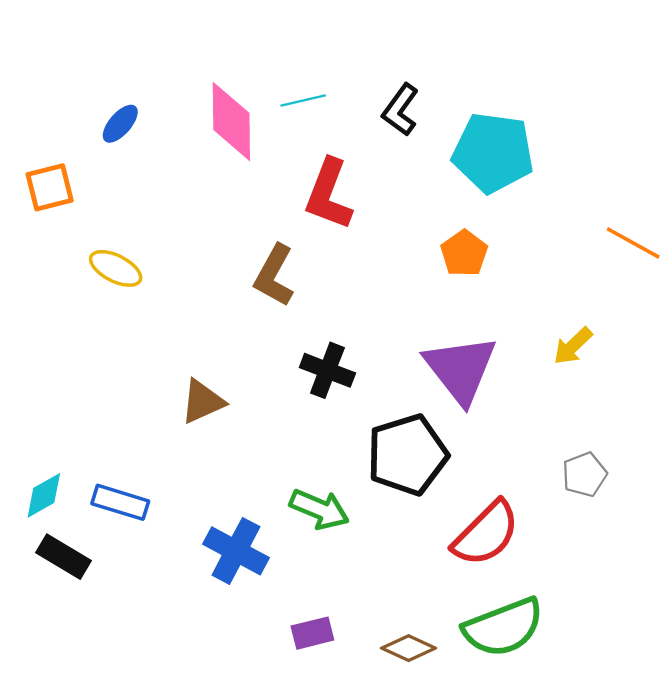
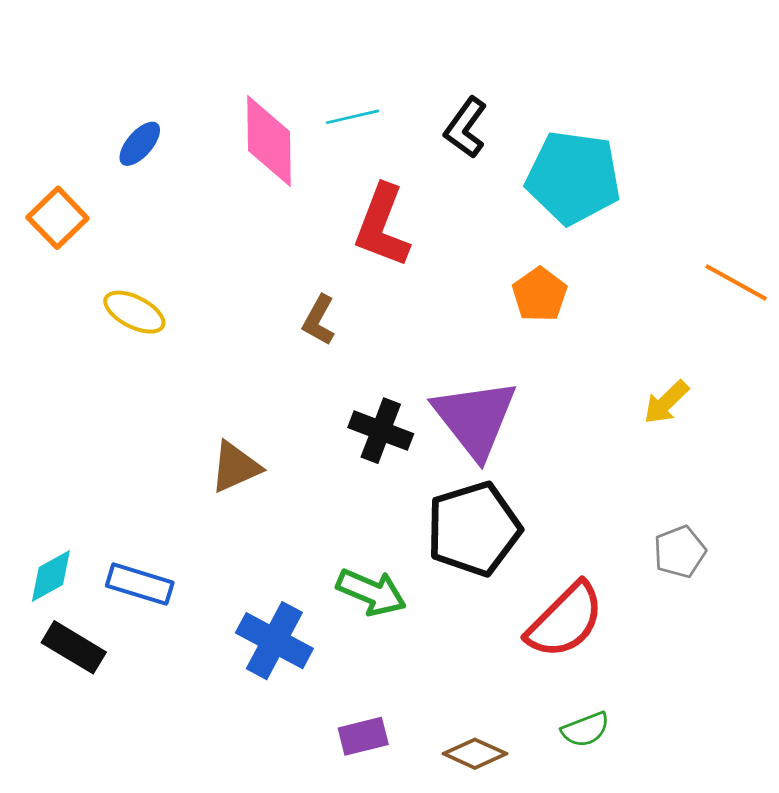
orange square: (50, 187) -> (58, 218), turned -30
brown L-shape: (274, 275) -> (319, 320), size x0.7
purple triangle: (461, 369) -> (475, 418), moved
green semicircle: (503, 627) -> (585, 729), size x0.5

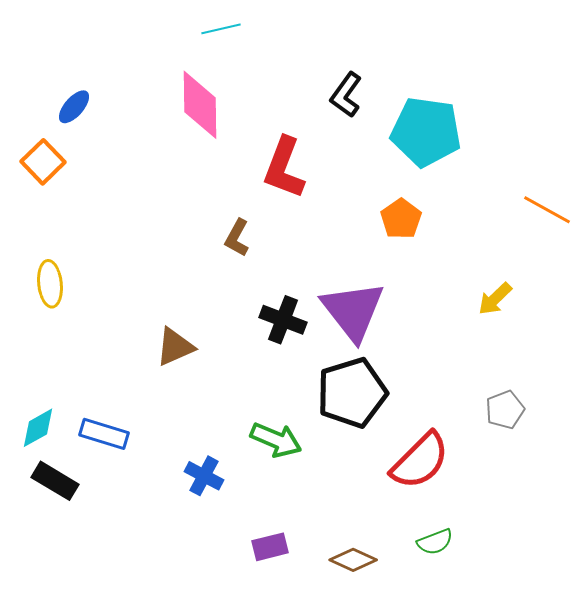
cyan line: (352, 117) -> (221, 29), moved
blue ellipse: (140, 144) -> (74, 107), moved
yellow ellipse: (134, 312) -> (50, 284), moved, turned 57
blue cross: (274, 641) -> (204, 476), size x0.7

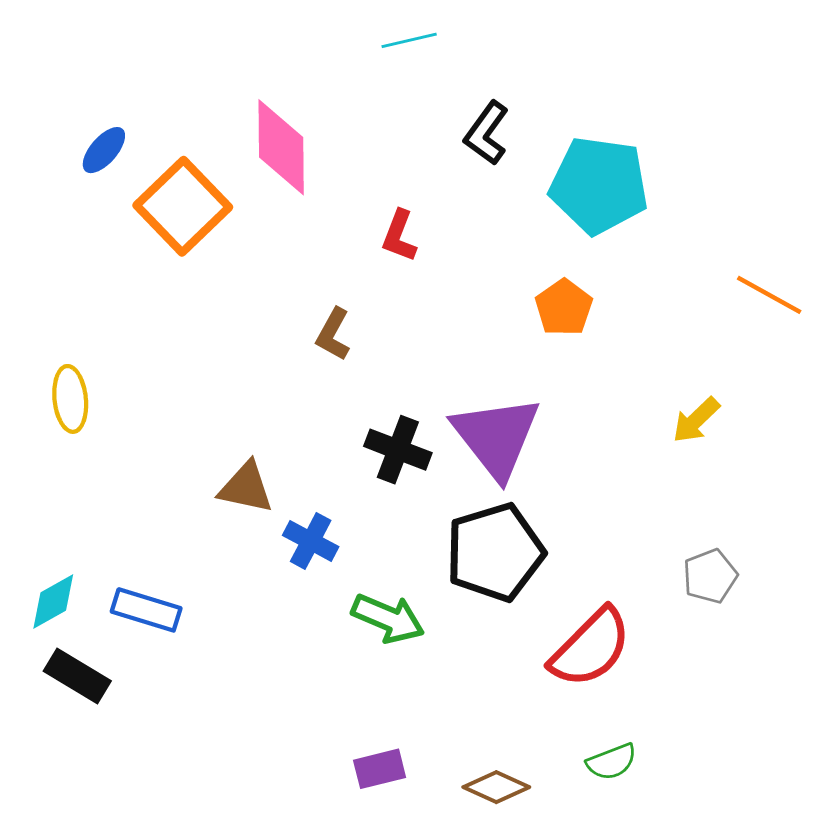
cyan line: (221, 29) -> (409, 40), moved
orange square: (43, 162) -> (183, 206), moved, size x1.5
red L-shape: (284, 168) -> (399, 236), size x0.6
brown triangle: (175, 347) -> (246, 488), turned 36
blue cross: (204, 476) -> (311, 541), moved

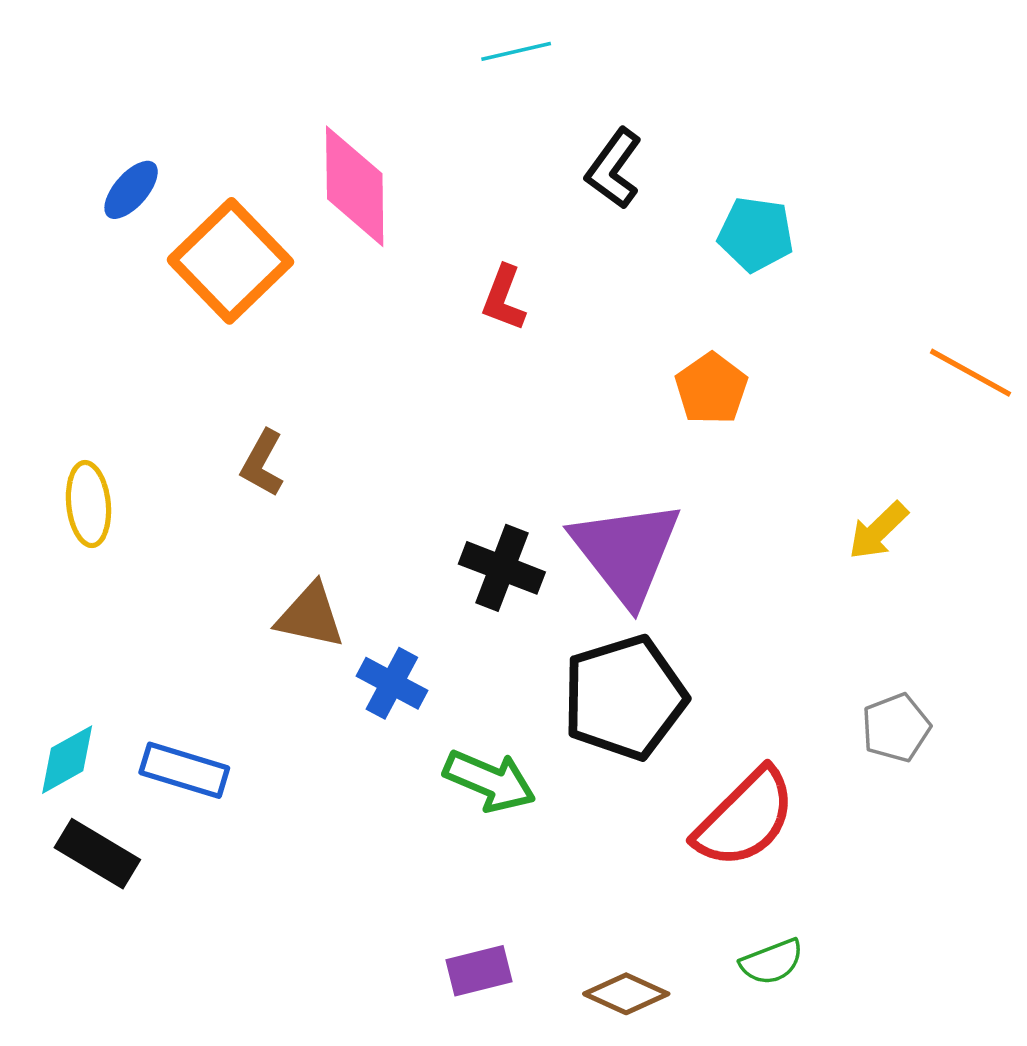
cyan pentagon: (599, 185) -> (756, 234), size x0.6
brown L-shape: (333, 334) -> (262, 463), moved

